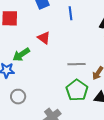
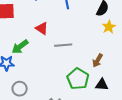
gray line: (77, 64) -> (63, 45), moved

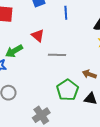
brown arrow: (98, 60) -> (89, 74), turned 72

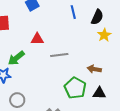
blue line: (66, 13) -> (73, 12), moved
red triangle: (38, 36) -> (37, 39), turned -32

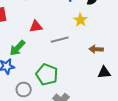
yellow star: (104, 35) -> (80, 20), moved
green pentagon: (75, 88) -> (47, 75), moved

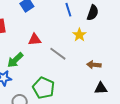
gray line: (60, 40) -> (58, 54), turned 48

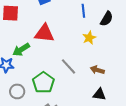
red triangle: (35, 39) -> (44, 33), size x1.5
gray line: (58, 54) -> (69, 66), moved

